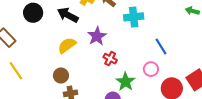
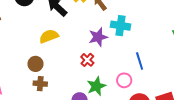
purple star: (97, 36) -> (98, 37), moved

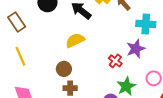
purple star: (98, 37) -> (136, 49), moved

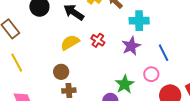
red cross: (115, 61) -> (98, 40), moved

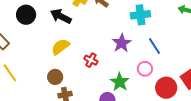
cyan cross: (139, 21) -> (140, 15), moved
red cross: (98, 40) -> (91, 60), moved

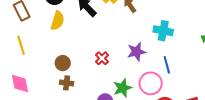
yellow semicircle: (60, 47) -> (57, 21), moved, turned 126
pink circle: (145, 69) -> (151, 83), size x1.5

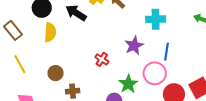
brown circle: (63, 63) -> (56, 73), moved
blue line: (167, 65) -> (166, 52), turned 36

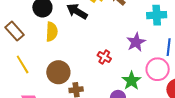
brown circle: (56, 73) -> (58, 72), size x1.5

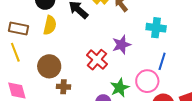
brown rectangle: (15, 31) -> (18, 28), moved, turned -48
purple star: (136, 42) -> (121, 45), moved
red cross: (104, 57) -> (97, 60), size x1.5

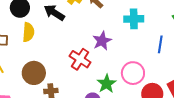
blue line: (162, 61) -> (160, 44), moved

